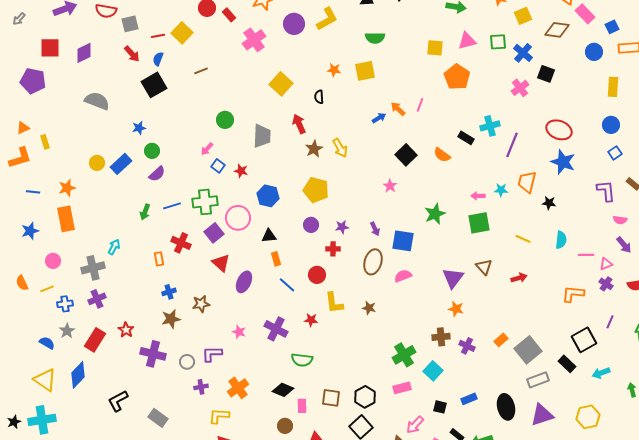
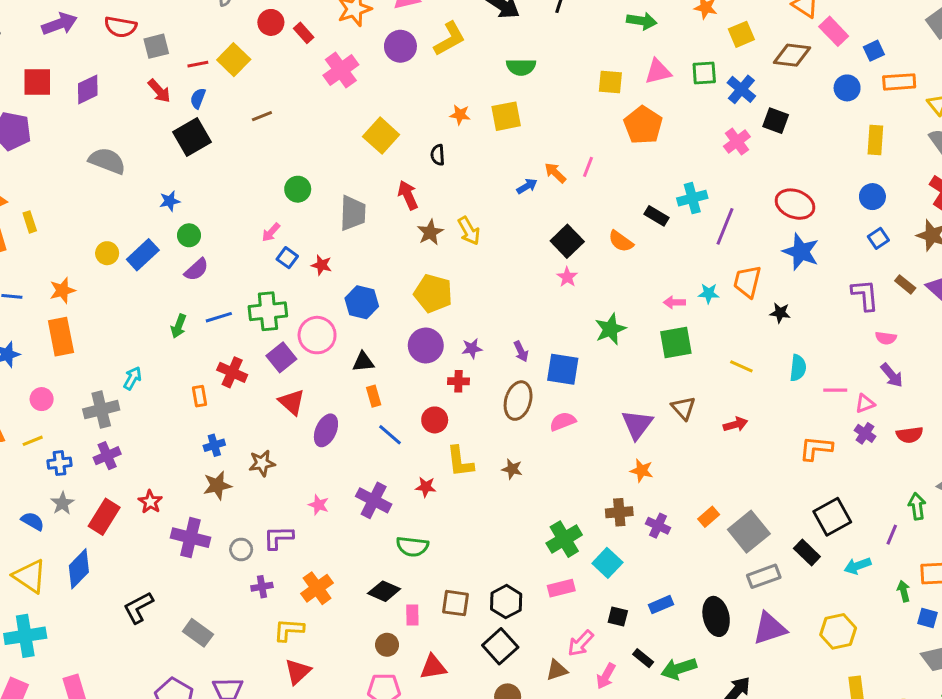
pink star: (390, 186) -> (567, 277), moved
purple circle: (311, 225) -> (426, 345), size x1.5
purple line: (610, 322) -> (892, 535), moved

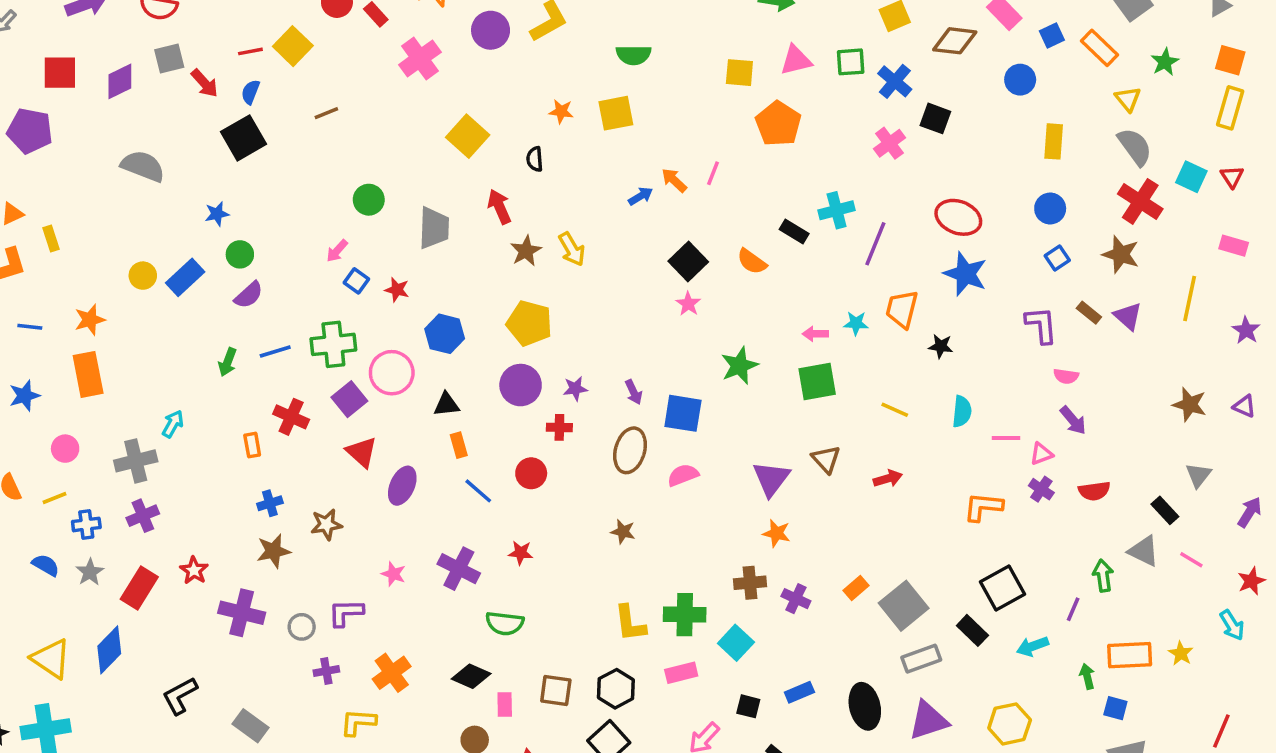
gray square: (156, 46) -> (169, 58), moved
orange rectangle: (899, 82) -> (1100, 48), moved, turned 48
yellow L-shape: (460, 462) -> (630, 623), moved
blue semicircle: (33, 521) -> (46, 565), moved
green cross: (564, 539) -> (685, 615), turned 32

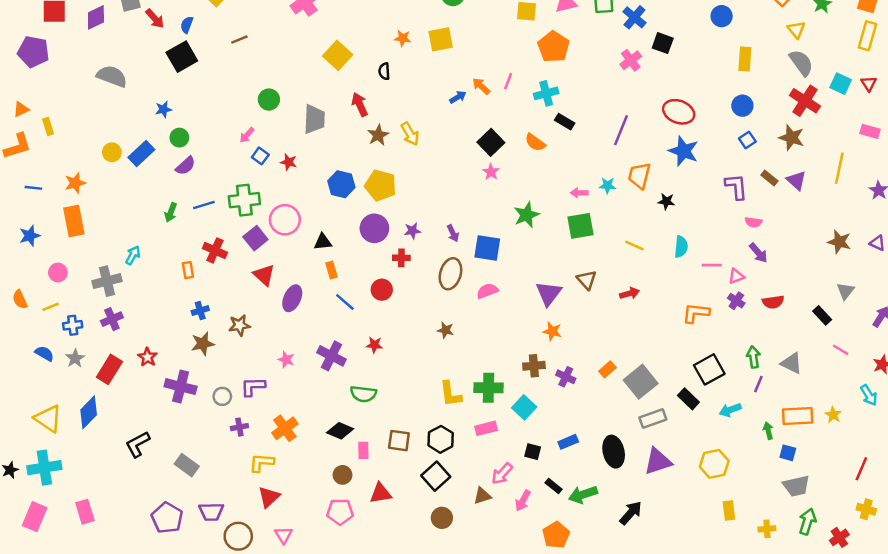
cyan cross: (837, 210) -> (546, 93), moved
blue hexagon: (445, 334) -> (341, 184), moved
gray triangle: (1144, 551) -> (791, 363), moved
green arrow: (1103, 576) -> (753, 357), moved

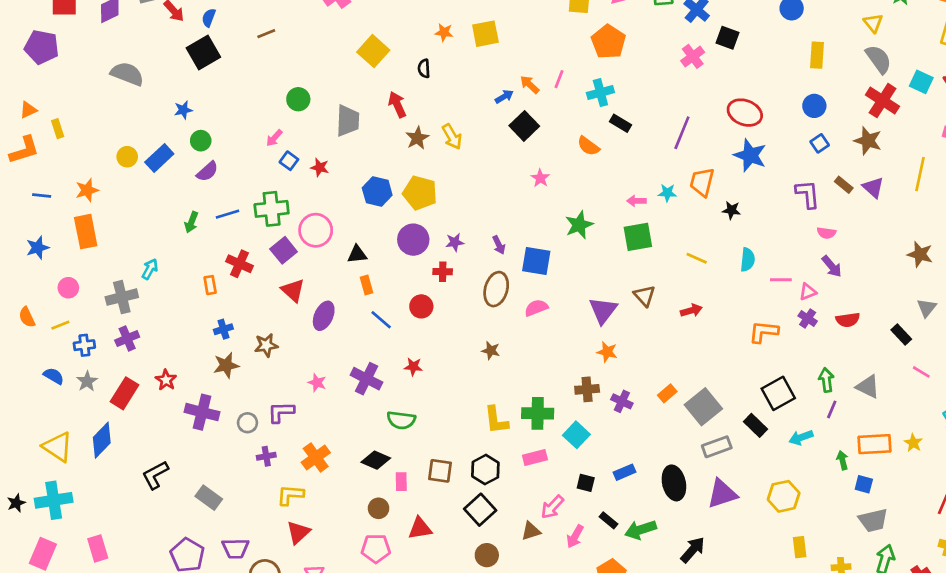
black square: (491, 142) -> (524, 126), moved

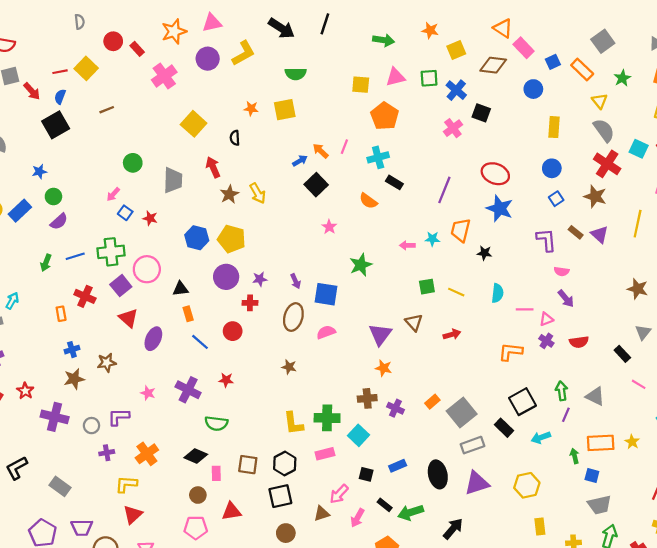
green square: (638, 237) -> (427, 287), moved, size x0.7
black square: (480, 510) -> (280, 496), turned 30

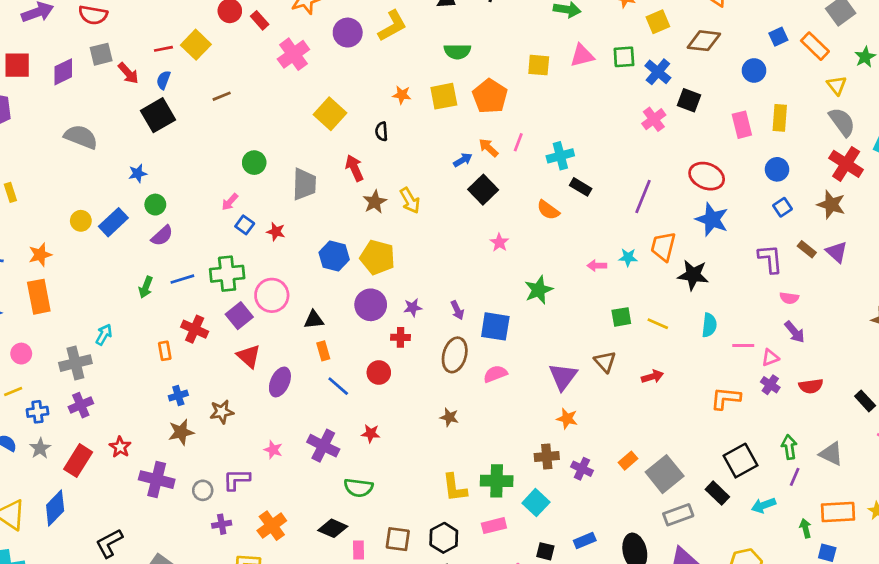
pink rectangle: (524, 48) -> (742, 125), moved, turned 30
orange pentagon: (385, 116) -> (490, 96), moved
black star: (484, 253) -> (693, 275), size x1.6

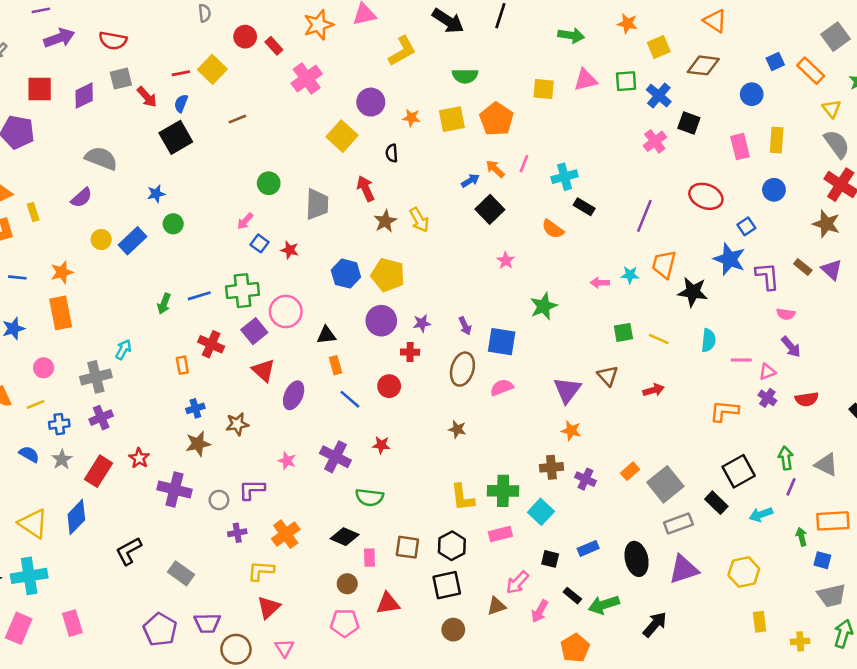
purple circle: (348, 33) -> (371, 102), moved
blue square: (782, 207) -> (746, 226), moved
blue star: (712, 219) -> (729, 259), moved
purple semicircle: (162, 236) -> (82, 198), moved

